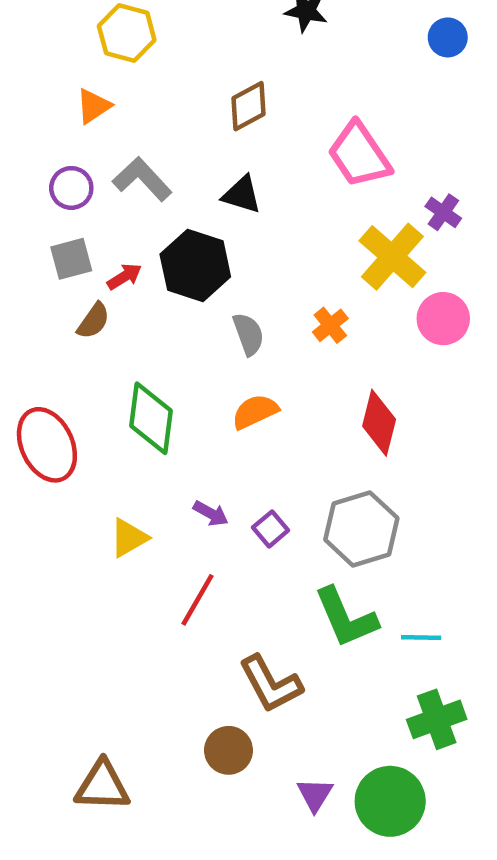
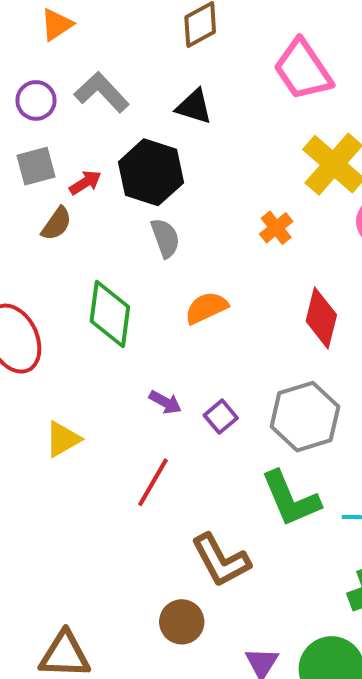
gray semicircle: (248, 334) -> (165, 238), moved
yellow triangle: (129, 538) -> (63, 439), moved

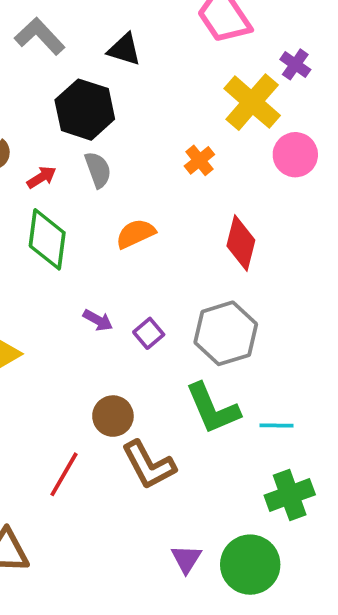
red arrow: (85, 183) -> (42, 177), moved
red line: (153, 482) -> (64, 474), moved
brown circle: (182, 622) -> (113, 416), moved

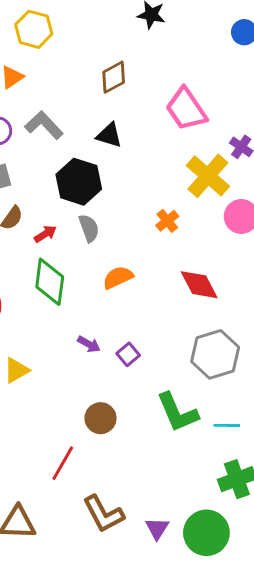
red diamond: (241, 243) -> (199, 285), turned -42
gray hexagon: (226, 333) -> (215, 354), moved
brown L-shape: (149, 465) -> (103, 514), moved

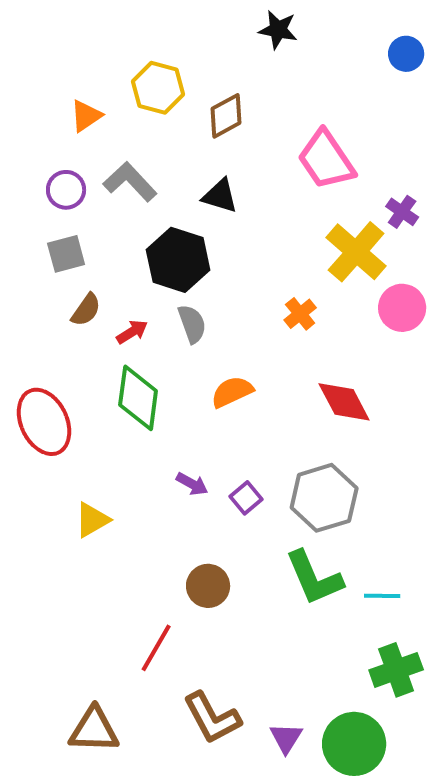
yellow hexagon: (34, 29) -> (158, 88), moved
gray hexagon: (215, 354) -> (324, 498), moved

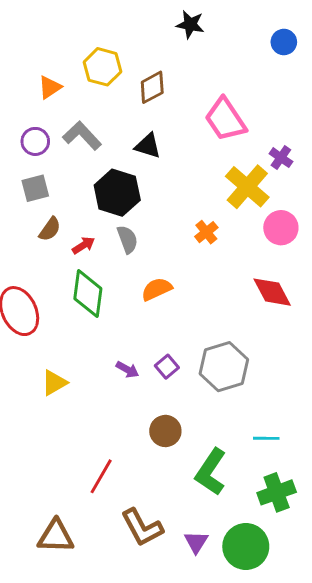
red diamond: (344, 402) -> (272, 292), moved
purple arrow: (192, 484) -> (127, 370), moved
green L-shape: (314, 578) -> (211, 472), moved, turned 57
brown circle: (208, 586) -> (165, 431), moved

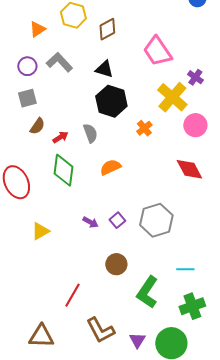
black hexagon: (117, 193) -> (111, 101), moved

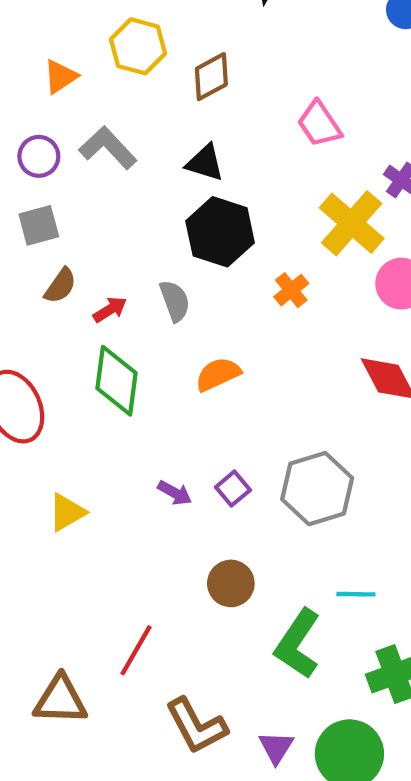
pink trapezoid: (157, 51) -> (319, 124), size x0.7
cyan line: (185, 269) -> (356, 594), moved
brown triangle: (41, 336) -> (60, 700), moved

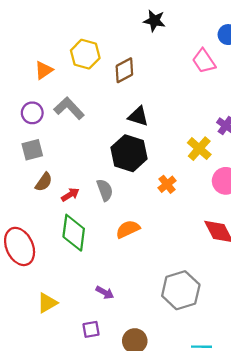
pink trapezoid: (319, 124) -> (204, 61), moved
black triangle: (205, 163) -> (138, 116), moved
yellow cross: (352, 223) -> (199, 149), size x0.7
purple square: (233, 489) -> (91, 329), moved, turned 30

